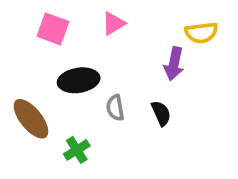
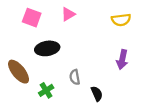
purple arrow: (174, 64) -> (122, 59), moved
gray semicircle: (115, 108) -> (75, 77), moved
black semicircle: (161, 113) -> (97, 94), moved

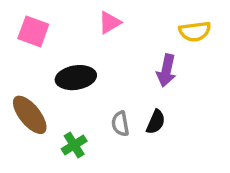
pink square: (32, 18) -> (33, 31), moved
purple arrow: (122, 59) -> (166, 70), moved
black semicircle: (97, 94) -> (156, 122), moved, turned 48

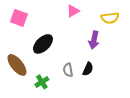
pink triangle: (110, 23) -> (73, 11), moved
black ellipse: (76, 78) -> (43, 44), turned -35

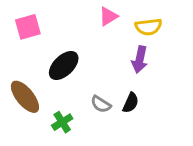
pink square: (19, 18) -> (28, 27), turned -36
yellow semicircle: (110, 18) -> (149, 27), moved
gray semicircle: (68, 70) -> (101, 104), turned -48

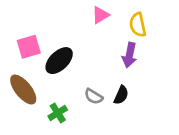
pink square: (28, 27) -> (29, 47), moved
yellow semicircle: (149, 27) -> (138, 25), turned 85

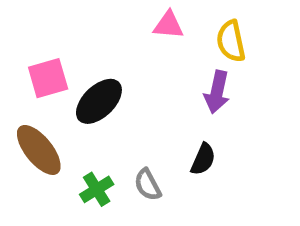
pink triangle: (100, 15) -> (168, 25), turned 36
gray semicircle: (94, 96) -> (148, 185), moved, turned 30

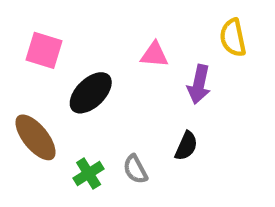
pink triangle: (168, 25) -> (154, 55), moved
yellow semicircle: (231, 41) -> (233, 38), moved
pink square: (48, 78) -> (44, 50), moved, turned 33

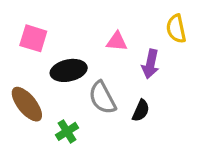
black ellipse: (91, 93) -> (69, 70), turned 32
gray semicircle: (135, 169) -> (102, 98), moved, size x1.5

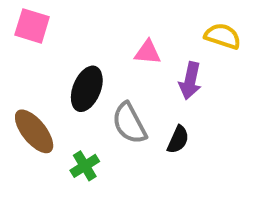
yellow semicircle: (176, 29) -> (223, 36), turned 120
pink square: (33, 38) -> (32, 26), moved
black ellipse: (69, 70) -> (87, 89), turned -56

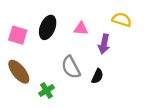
pink square: (32, 26) -> (18, 35), moved
black ellipse: (87, 89) -> (48, 27), moved

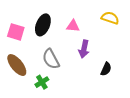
purple arrow: (104, 44) -> (84, 49), moved
gray semicircle: (71, 67) -> (51, 59), moved
black semicircle: (97, 76) -> (106, 69), moved

